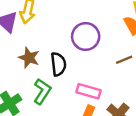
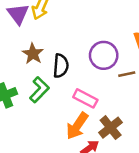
purple circle: (86, 36) -> (104, 55), moved

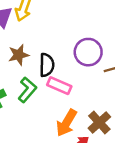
brown star: (33, 54) -> (19, 55), turned 30
pink rectangle: (85, 98) -> (59, 86), moved

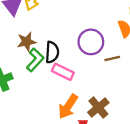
green L-shape: (27, 90) -> (35, 60), moved

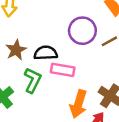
black semicircle: (52, 52) -> (46, 53), turned -80
green L-shape: (35, 60) -> (33, 80), moved

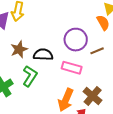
pink rectangle: (63, 70) -> (72, 68), moved

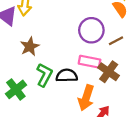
black semicircle: (43, 55) -> (67, 76), moved
brown cross: (93, 96) -> (109, 72), moved

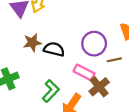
green L-shape: (44, 75) -> (51, 91), moved
black semicircle: (67, 76) -> (54, 49), moved

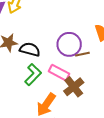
brown line: (114, 60) -> (82, 54), moved
green L-shape: (51, 91) -> (33, 75), moved

